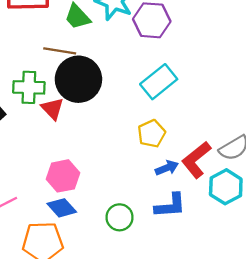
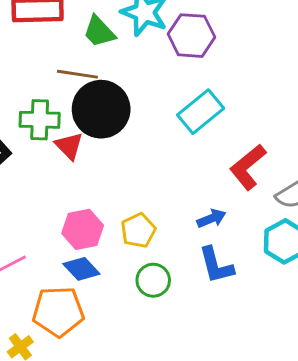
yellow pentagon: (152, 134) -> (138, 231), moved
red L-shape: (196, 160) -> (248, 167), moved
blue L-shape: (170, 206) -> (216, 265), turned 80

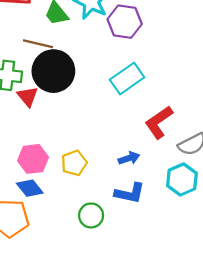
blue L-shape: (216, 265) -> (130, 193), turned -68
green circle: (153, 280) -> (91, 215), moved

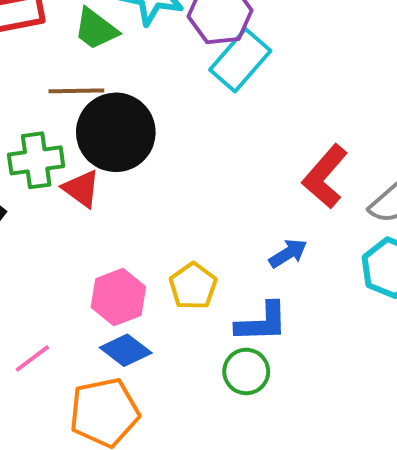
cyan rectangle: (127, 78) -> (240, 60), moved
blue L-shape: (130, 193) -> (262, 322), moved

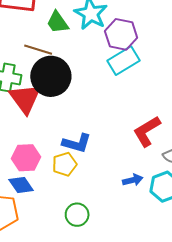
red triangle: (81, 189) -> (25, 99), size x1.6
blue arrow: (288, 253) -> (133, 180), moved
blue L-shape: (262, 322) -> (77, 143), moved

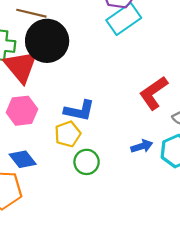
pink hexagon: (26, 158) -> (22, 111), moved
green circle: (77, 215) -> (87, 162), moved

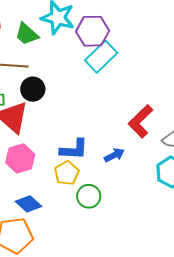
black circle: (47, 41) -> (33, 89), size x0.6
blue arrow: (142, 146) -> (114, 155), moved

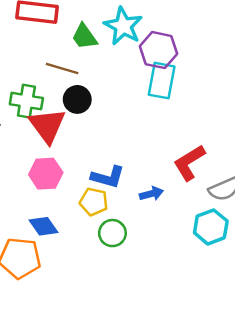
cyan rectangle: (101, 57) -> (162, 81), turned -48
yellow pentagon: (67, 173) -> (94, 202), turned 30

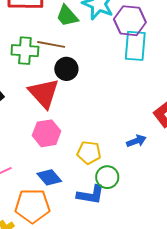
green cross: (26, 101) -> (25, 51), moved
blue L-shape: (108, 177) -> (91, 195), moved

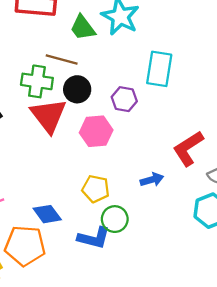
purple hexagon: (130, 21) -> (124, 99), moved, size x0.7
green cross: (25, 51) -> (37, 81), moved
pink hexagon: (47, 133) -> (96, 131), moved

